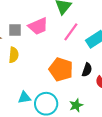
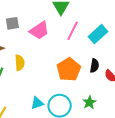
gray square: (15, 30) -> (12, 23), moved
orange pentagon: (61, 69) -> (69, 69), turned 30

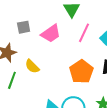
yellow semicircle: (20, 63) -> (32, 66), turned 140

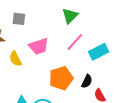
pink trapezoid: (51, 33) -> (39, 46), moved

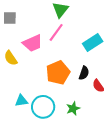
pink line: (75, 42) -> (56, 32), moved

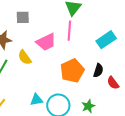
pink line: (56, 32) -> (69, 31), turned -30

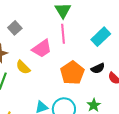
gray square: (23, 17) -> (15, 28), turned -32
black semicircle: (98, 70) -> (98, 68), turned 56

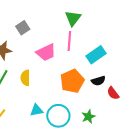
cyan rectangle: (101, 37) -> (96, 55), moved
yellow semicircle: (23, 67) -> (25, 78), moved, turned 35

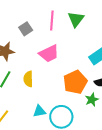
pink line: (69, 41) -> (52, 21), moved
green star: (88, 117) -> (92, 100), moved

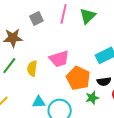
pink trapezoid: (49, 53) -> (59, 59), moved
orange pentagon: (75, 82) -> (78, 78), turned -30

